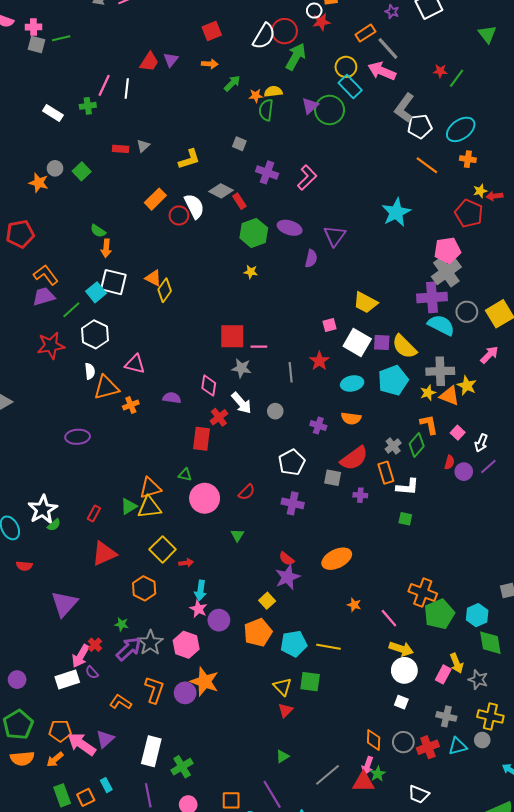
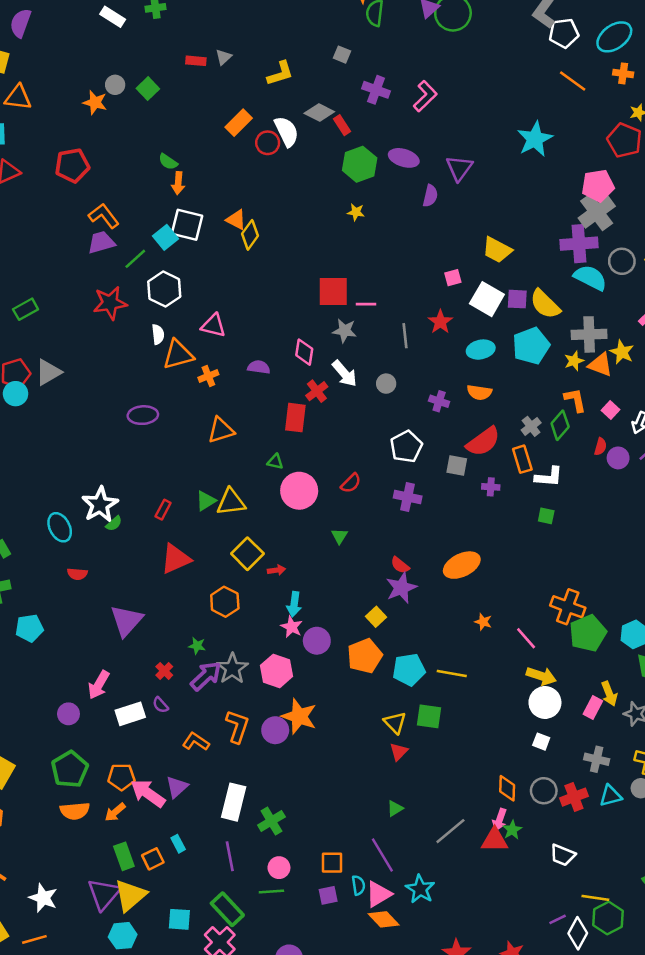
orange triangle: (150, 488) -> (221, 430), moved
pink arrow: (81, 656) -> (99, 685), moved

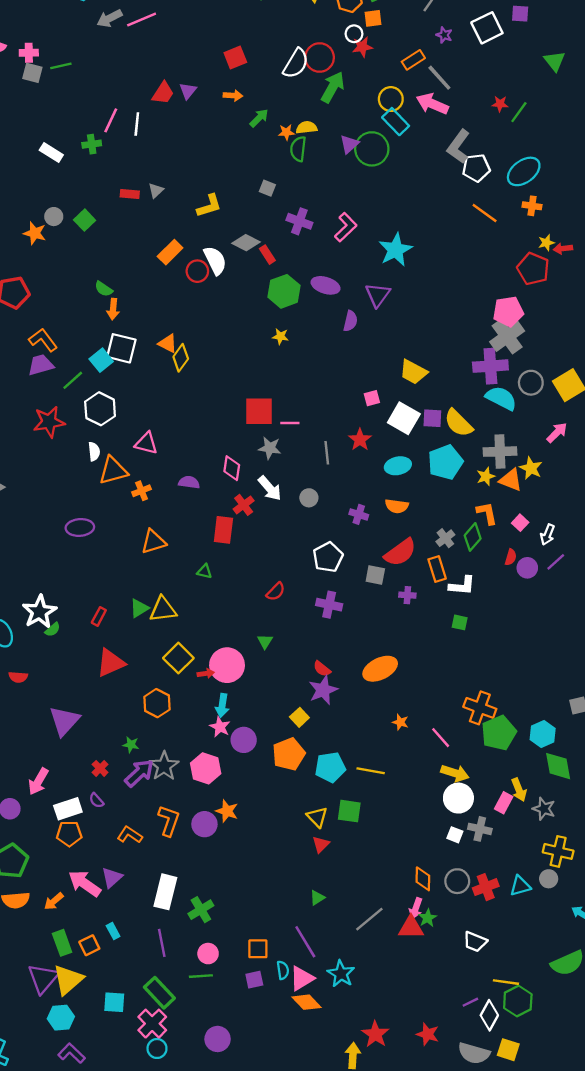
cyan star: (535, 139) -> (396, 250), moved
pink circle: (299, 491) -> (227, 665), moved
orange star: (299, 716) -> (227, 811), size x0.7
gray cross: (597, 759) -> (480, 829), moved
orange pentagon: (121, 777) -> (69, 834), moved

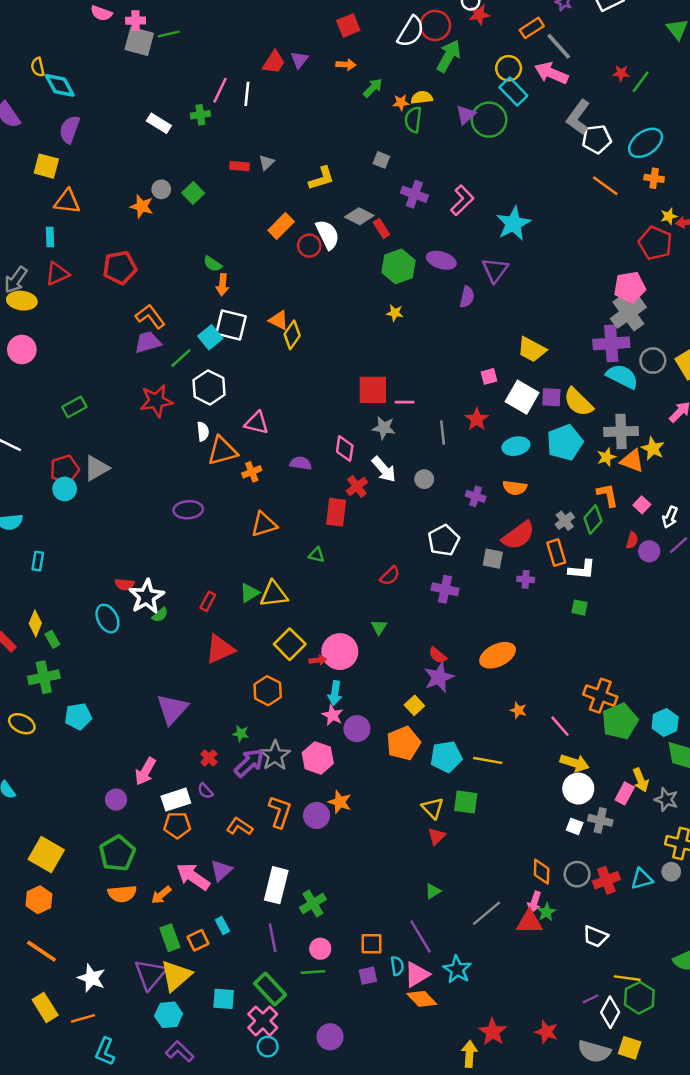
gray square: (32, 73) -> (139, 41), size x1.4
red semicircle: (18, 677) -> (125, 584), moved

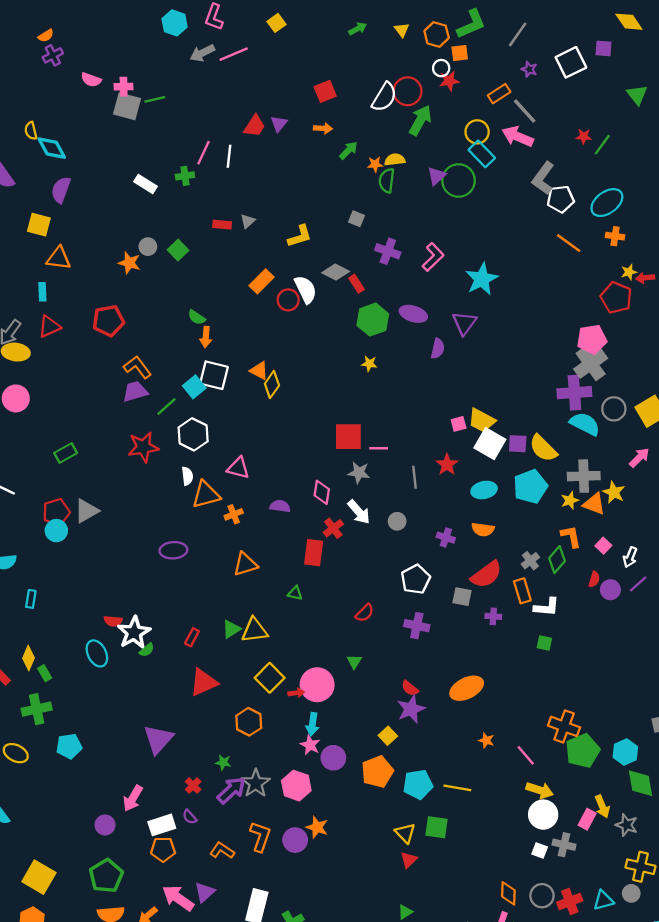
yellow trapezoid: (532, 350) -> (482, 420), moved

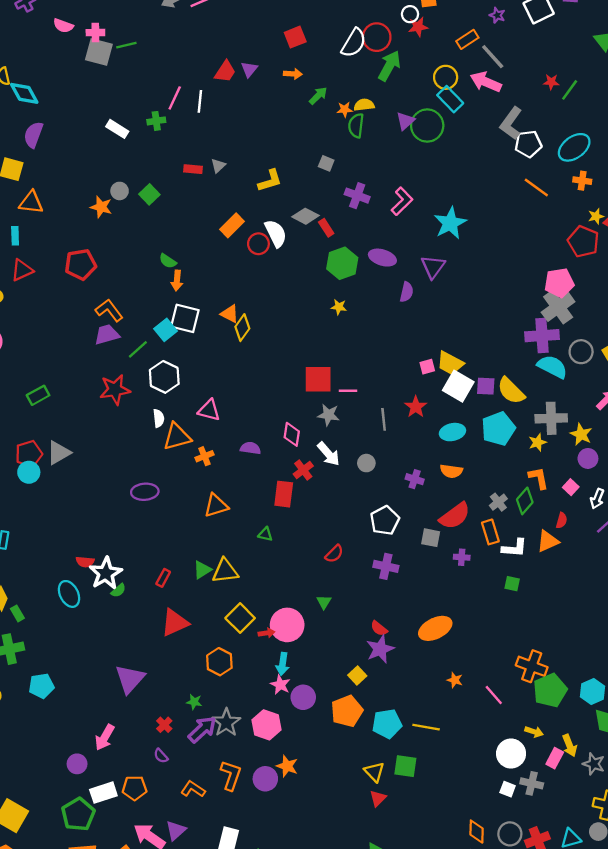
orange triangle: (594, 504) -> (548, 541), moved, turned -45
purple circle: (610, 590) -> (588, 458), moved
yellow arrow: (540, 790) -> (534, 732), moved, size x0.7
white rectangle: (162, 825) -> (103, 793), moved

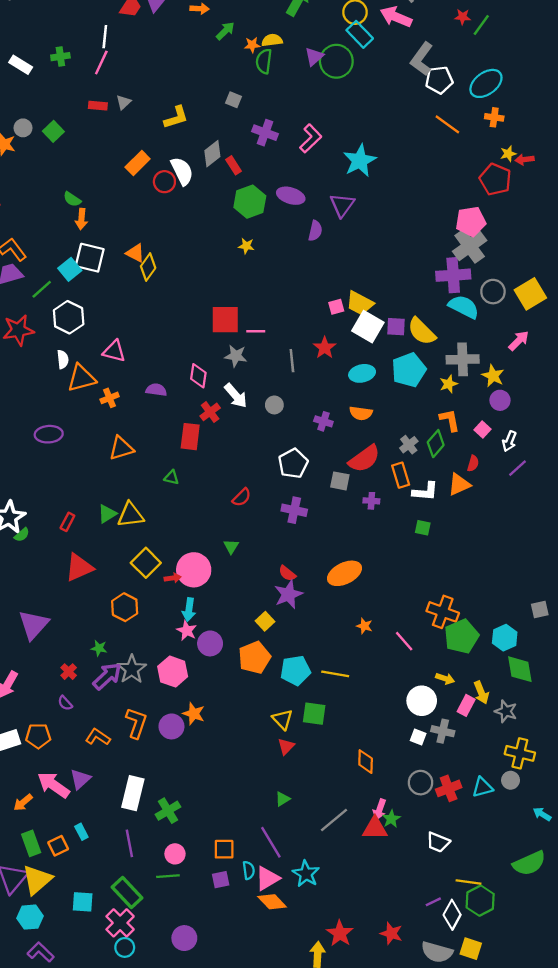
pink line: (175, 98) -> (101, 62), moved
gray diamond: (306, 216) -> (212, 154), turned -65
orange diamond: (477, 832) -> (366, 762), moved

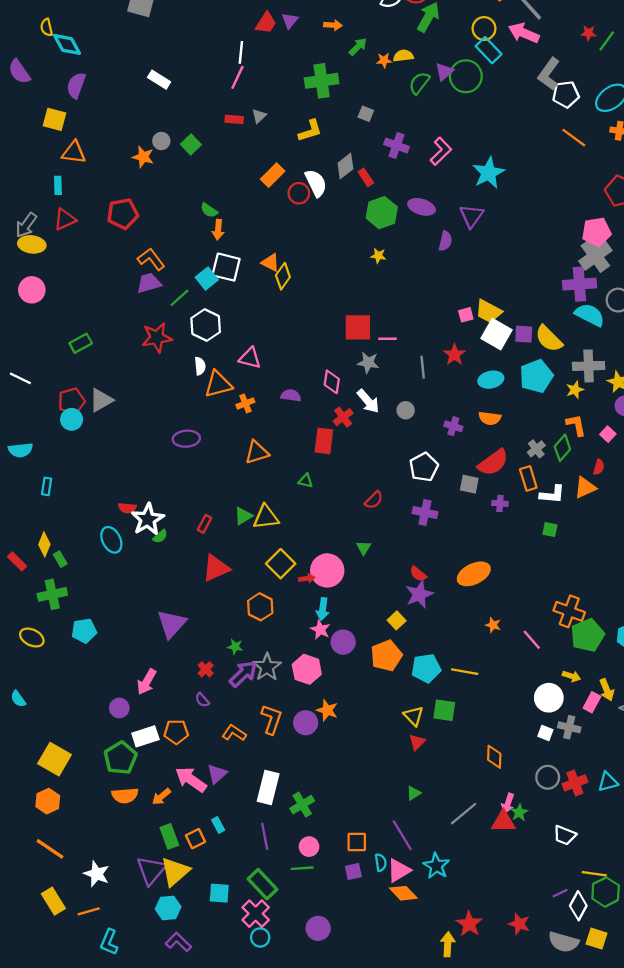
green cross: (60, 57) -> (322, 81), moved, size x1.8
green semicircle: (264, 61) -> (419, 83), moved, turned 30

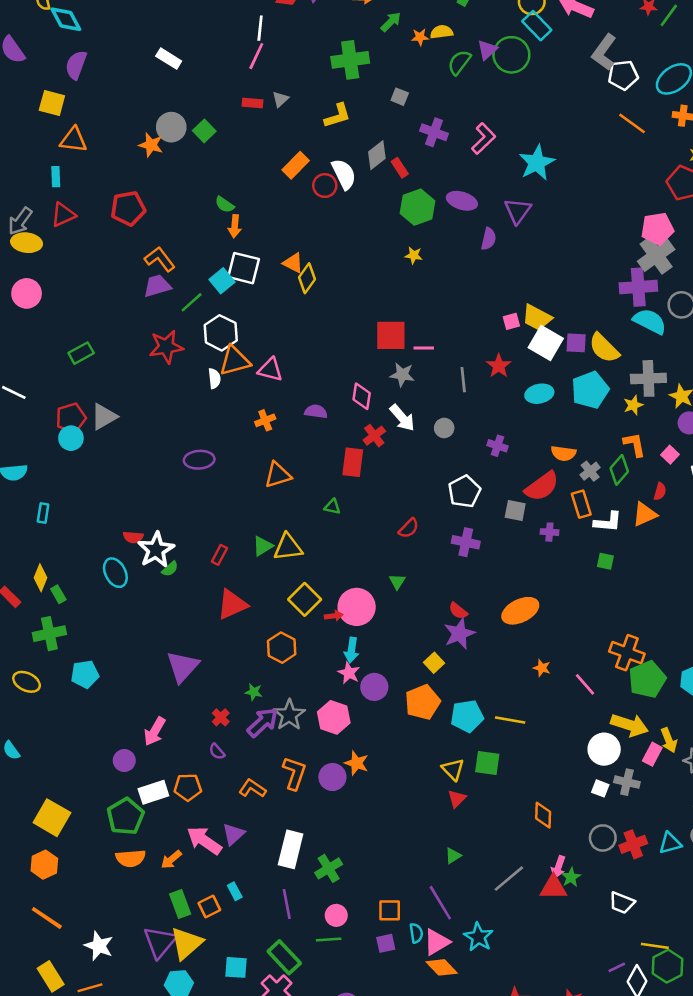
gray circle: (161, 141) -> (171, 127), size x1.5
orange triangle: (218, 384) -> (235, 361), moved
orange semicircle: (490, 418) -> (563, 453), moved
yellow arrow: (572, 676) -> (629, 725), size x1.8

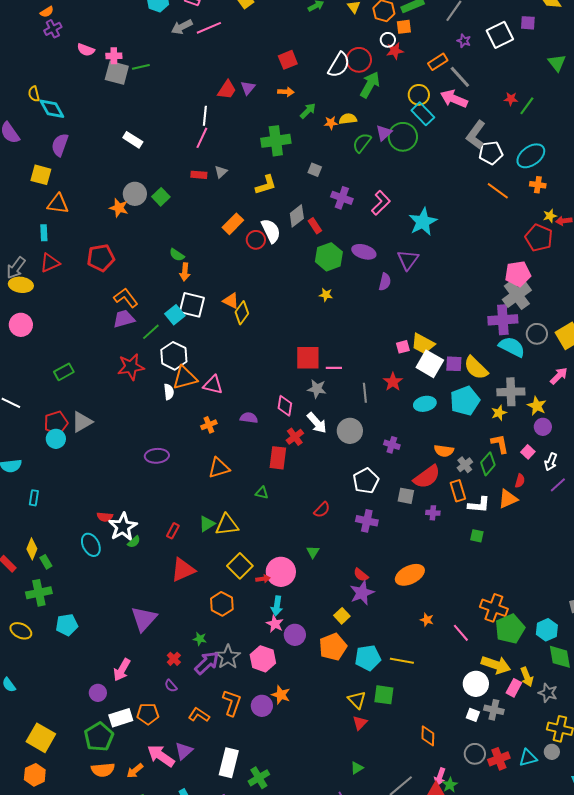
gray circle: (444, 428) -> (350, 431), size x1.6

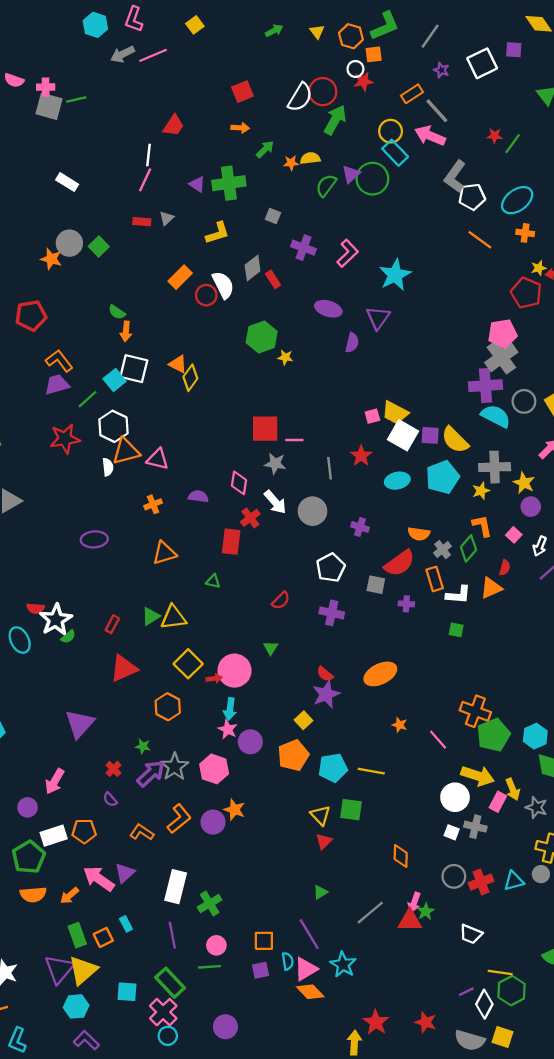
purple triangle: (248, 88) -> (197, 184), moved, turned -35
green hexagon: (329, 257) -> (262, 337), moved
orange L-shape: (232, 703) -> (179, 819), turned 32

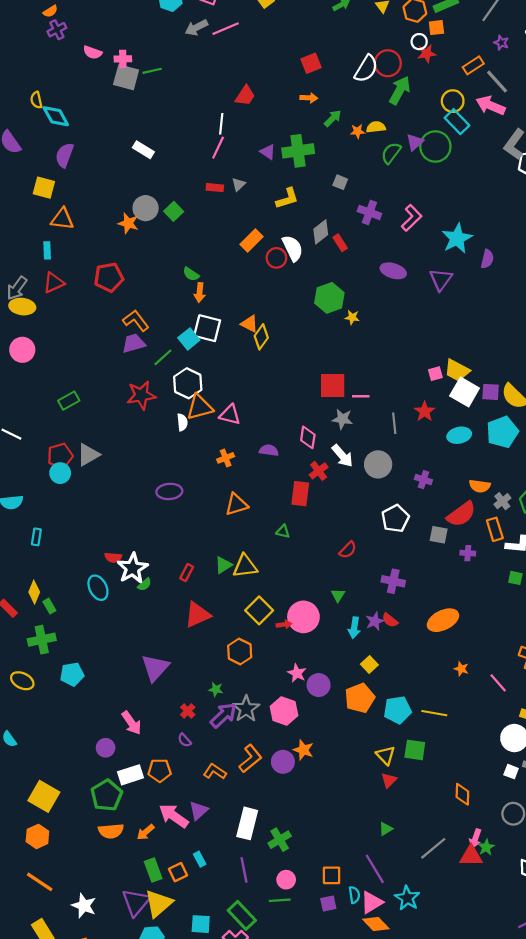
purple semicircle: (352, 343) -> (487, 259), moved
purple cross: (332, 613) -> (393, 581), moved
purple star: (326, 694) -> (375, 621), moved, size x0.7
cyan arrow: (230, 709) -> (354, 628), moved
pink arrow: (55, 781) -> (132, 723), turned -65

